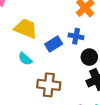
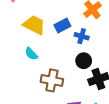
blue rectangle: (54, 44) -> (62, 26), moved
black circle: (89, 57) -> (84, 61), moved

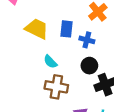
blue rectangle: (62, 26) -> (66, 29), turned -56
cyan semicircle: (31, 54) -> (50, 62), moved

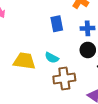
yellow trapezoid: (37, 29) -> (24, 61), moved
blue cross: (87, 40) -> (87, 28), moved

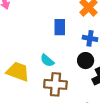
yellow trapezoid: (24, 61) -> (18, 72), moved

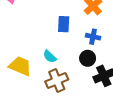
brown cross: (55, 84) -> (57, 80), turned -30

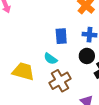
blue rectangle: (64, 24) -> (61, 36), moved

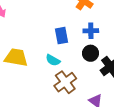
yellow trapezoid: (23, 71) -> (16, 57), moved

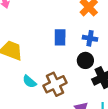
cyan semicircle: (53, 60) -> (29, 82), moved

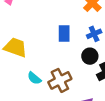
blue cross: (90, 38) -> (94, 34), turned -32

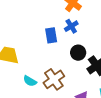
blue cross: (94, 34) -> (71, 26), moved

